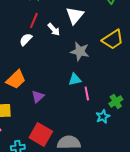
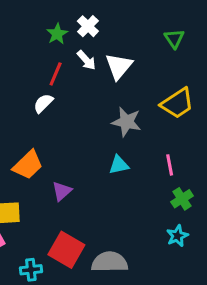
white arrow: (54, 29) -> (86, 60), moved
pink line: (87, 93) -> (170, 165), moved
cyan star: (103, 116) -> (177, 236), moved

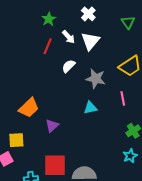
white cross: (88, 26) -> (88, 14), moved
white semicircle: (43, 103) -> (69, 66), moved
pink line: (170, 165) -> (123, 98), moved
red square: (66, 250) -> (55, 165), turned -30

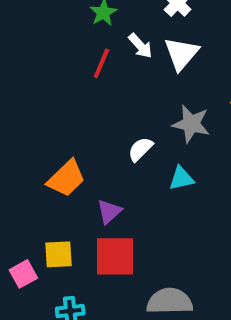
white semicircle: (69, 66) -> (140, 149), moved
yellow square: (16, 140) -> (59, 254), moved
red square: (55, 165) -> (115, 256), moved

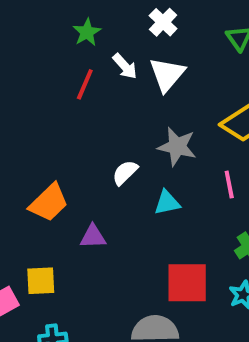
purple triangle: (109, 212) -> (93, 237), turned 40
red square: (115, 256) -> (187, 283), moved

